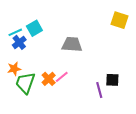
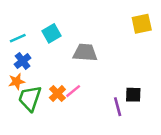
yellow square: (120, 20) -> (142, 24), turned -30
cyan square: (34, 28) -> (51, 33), moved
blue cross: (19, 42) -> (23, 61), moved

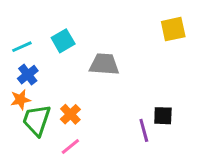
pink line: (73, 91) -> (70, 147), moved

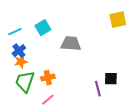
orange star: (20, 100) -> (21, 62), moved
orange cross: (70, 114) -> (48, 78), turned 32

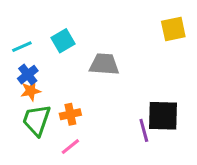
black square: (111, 79) -> (163, 116), size x1.6

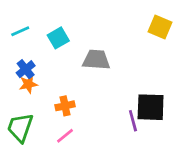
yellow square: (173, 29) -> (160, 27), turned 35
cyan line: (22, 47) -> (20, 31), moved
green trapezoid: (37, 120) -> (20, 128), moved

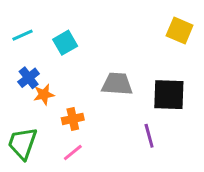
gray trapezoid: (96, 60) -> (117, 84), moved
orange star: (28, 84) -> (44, 95), moved
black square: (151, 107) -> (169, 95), moved

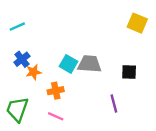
cyan square: (65, 43) -> (69, 64), moved, turned -30
black square: (169, 95) -> (129, 72), size x0.6
pink line: (73, 153) -> (56, 116), turned 63

